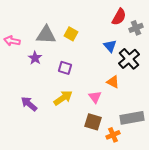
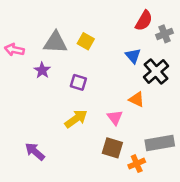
purple arrow: (29, 104) -> (35, 151), moved

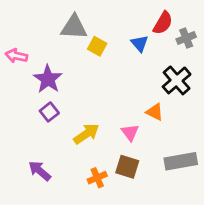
gray triangle: (55, 42) -> (74, 27), moved
blue triangle: (133, 56) -> (140, 43), moved
purple star: (42, 70) -> (48, 79), size x1.5
purple square: (78, 82) -> (49, 112), moved, turned 35
orange cross: (137, 164) -> (97, 178), moved

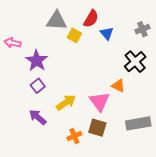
red semicircle: (163, 23) -> (91, 19), moved
pink triangle: (130, 132) -> (99, 101), size x1.5
purple arrow: (40, 171) -> (38, 117), moved

